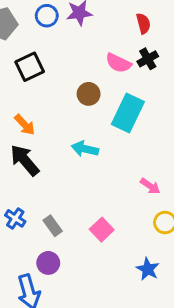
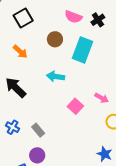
black cross: (148, 59) -> (98, 20), moved
black square: (30, 67) -> (23, 18), moved
orange arrow: (25, 125) -> (20, 52), moved
pink square: (102, 230) -> (75, 106), moved

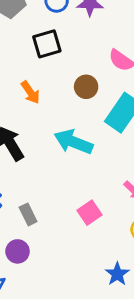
cyan arrow: (56, 76) -> (73, 142), size x1.4
pink square: (75, 106) -> (89, 213), moved

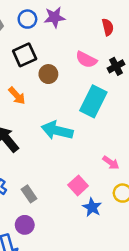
brown circle: (86, 87) -> (48, 74), moved
blue star: (117, 274) -> (92, 207), moved

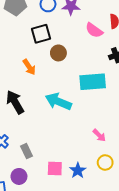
pink semicircle: (86, 60) -> (94, 30), moved
cyan rectangle: (93, 101) -> (93, 82), turned 50
pink square: (78, 185) -> (55, 169), moved, turned 35

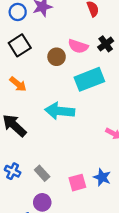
pink semicircle: (94, 30) -> (78, 46), moved
brown circle: (58, 53) -> (57, 57), moved

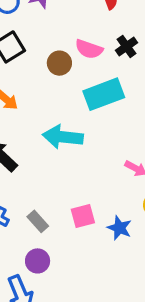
pink square: (77, 183) -> (83, 216), moved

